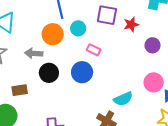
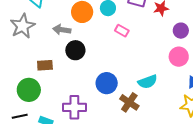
blue circle: (82, 72) -> (107, 83), moved
pink circle: (154, 82) -> (179, 57), moved

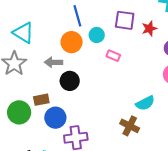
blue circle: (107, 83) -> (55, 118), moved
green circle: (29, 90) -> (19, 112), moved

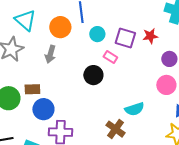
purple square: (125, 20) -> (125, 38), moved
orange circle: (72, 42) -> (60, 27), moved
gray arrow: (53, 62) -> (50, 54), turned -84
black circle: (70, 81) -> (93, 75), moved

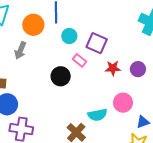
red star: (150, 36) -> (113, 68), moved
pink circle: (166, 85) -> (123, 103), moved

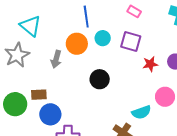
orange circle: (33, 25) -> (77, 44), moved
pink rectangle: (80, 60) -> (134, 11), moved

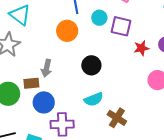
cyan circle: (103, 38) -> (99, 18), moved
gray arrow: (56, 59) -> (47, 68), moved
cyan semicircle: (141, 112) -> (94, 99), moved

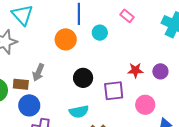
purple square: (121, 26) -> (114, 91), moved, turned -30

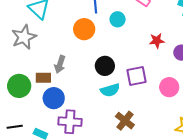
red star: (135, 70) -> (157, 41), moved
cyan semicircle: (79, 112) -> (110, 90), moved

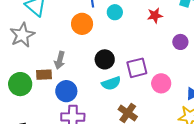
red star: (157, 41) -> (155, 15), moved
pink circle: (169, 87) -> (161, 83), moved
blue circle: (54, 98) -> (66, 91), moved

